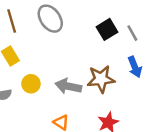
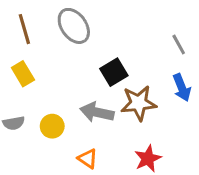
black square: (107, 29) -> (114, 72), moved
yellow circle: (31, 84) -> (52, 126), moved

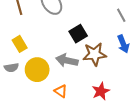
yellow rectangle: (23, 74) -> (20, 44), moved
yellow circle: (52, 126) -> (37, 70), size x1.5

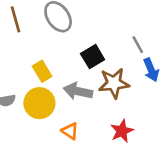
gray line: (121, 15) -> (138, 45), moved
yellow rectangle: (20, 44) -> (42, 71), moved

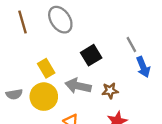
brown star: (114, 83) -> (110, 91), moved, size x0.6

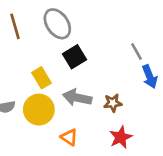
black square: (91, 55) -> (74, 57), moved

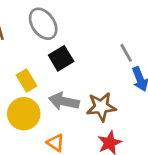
brown star: (113, 103) -> (101, 107), size x1.5

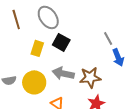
black square: (61, 58) -> (61, 42), turned -30
yellow rectangle: (26, 80) -> (37, 48), moved, turned 49

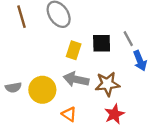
black square: (61, 42) -> (102, 43), moved, turned -30
yellow rectangle: (37, 48) -> (74, 50), moved

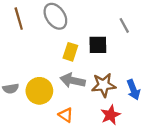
gray line: (128, 39) -> (124, 25), moved
blue arrow: (140, 61) -> (133, 90), moved

